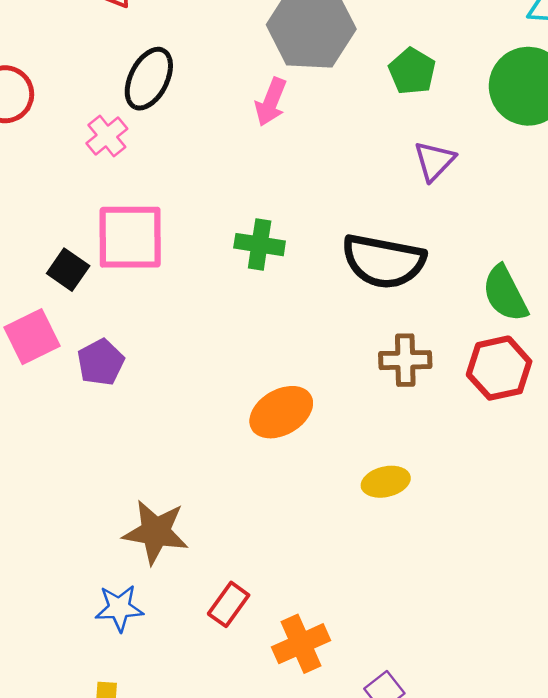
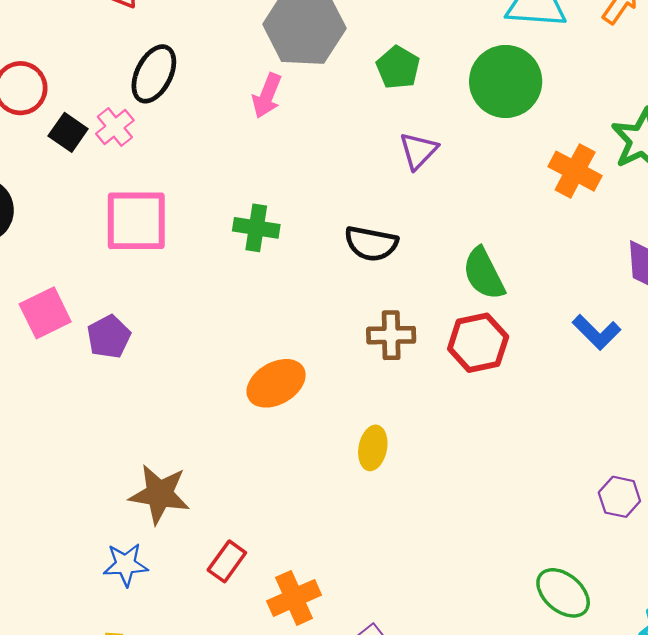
black semicircle: (384, 261) -> (371, 244), size x0.7
black square: (68, 270) -> (68, 132), moved
yellow ellipse: (386, 482) -> (373, 448), turned -66

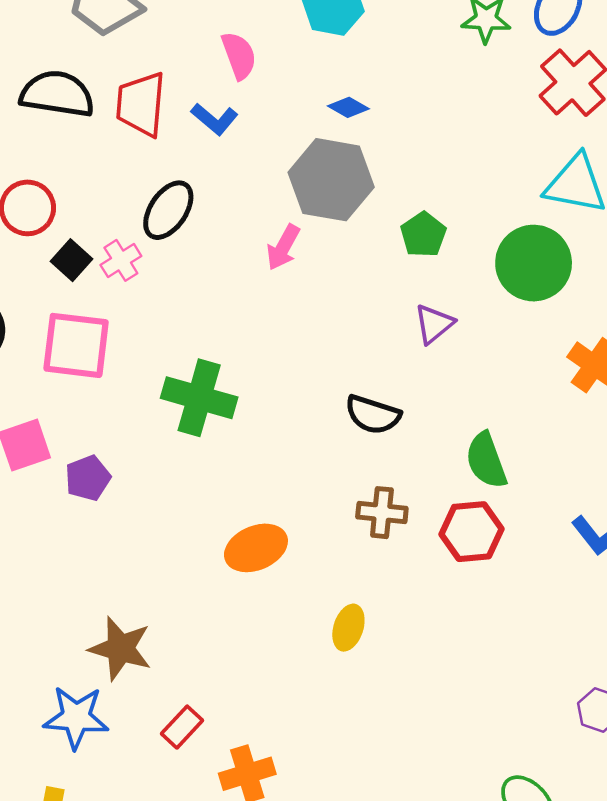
pink square: (136, 221) -> (76, 345), moved
green cross: (256, 228) -> (199, 398), moved, size x1.5
blue star: (126, 565) -> (76, 717), size x1.4

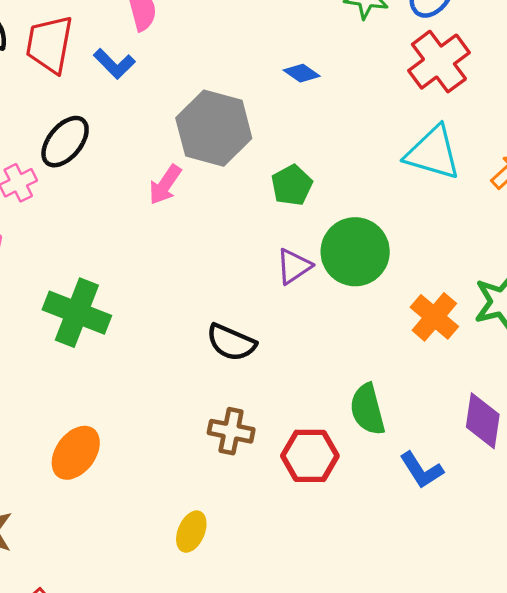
blue diamond: (348, 107) -> (302, 73), moved
green circle: (534, 263) -> (355, 252), moved
green semicircle: (486, 460) -> (367, 409), moved
orange ellipse: (256, 548) -> (76, 453), moved, turned -36

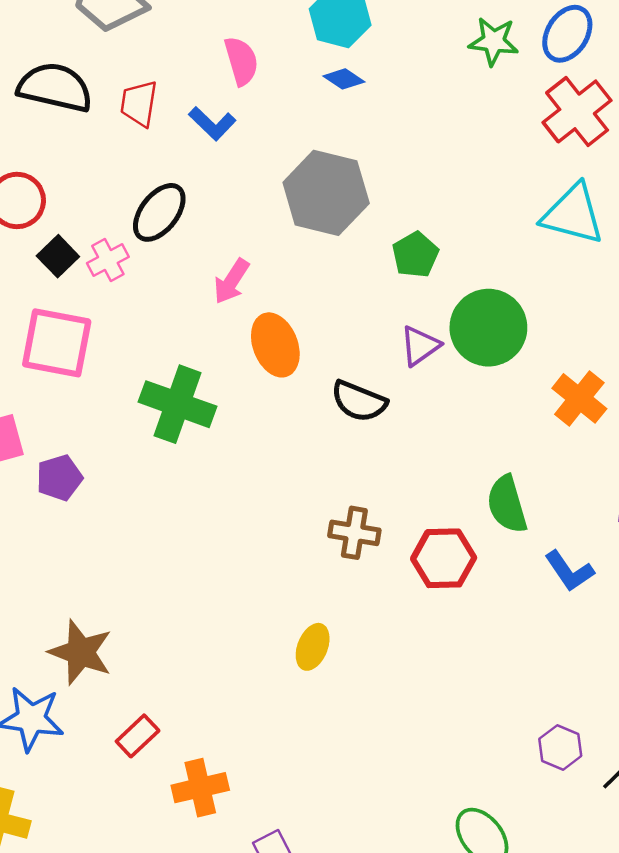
red trapezoid: (49, 44) -> (139, 103), size x0.7
blue diamond: (302, 73) -> (344, 79), moved
pink arrow: (165, 185) -> (231, 281), moved
black semicircle: (231, 342) -> (359, 401), moved
orange ellipse: (76, 453) -> (275, 345), moved, turned -56

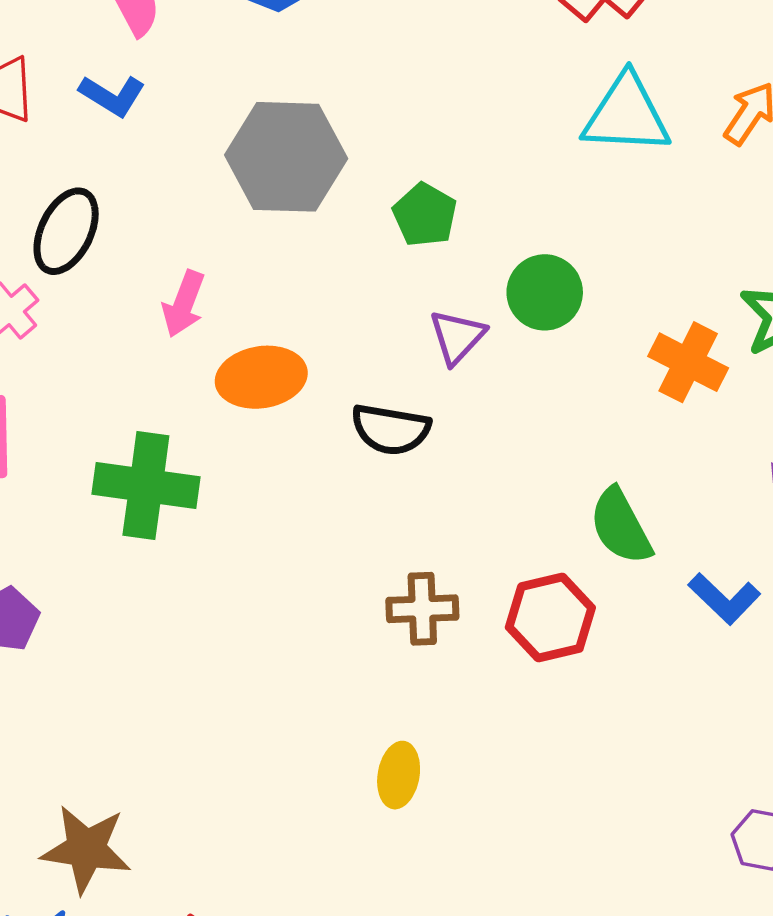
green circle: (488, 328) -> (545, 292), size x0.7
orange ellipse: (275, 345) -> (261, 377), turned -66

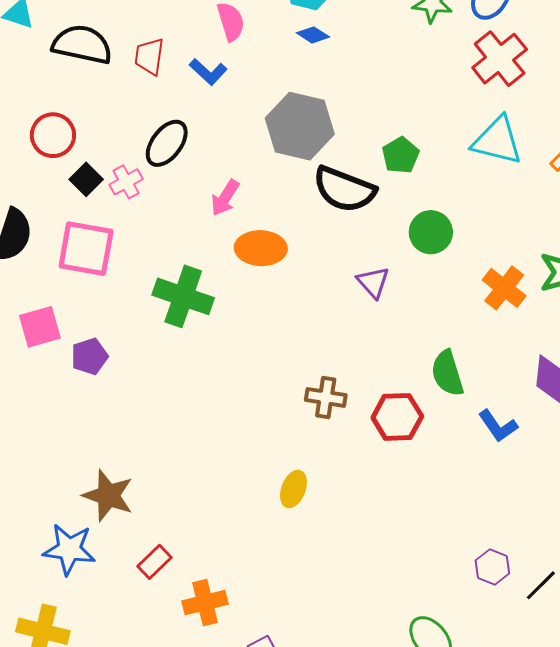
green pentagon: (425, 215) -> (401, 155), moved
purple triangle: (457, 337) -> (373, 282), moved, turned -36
black semicircle: (391, 429) -> (344, 189), moved, size x1.4

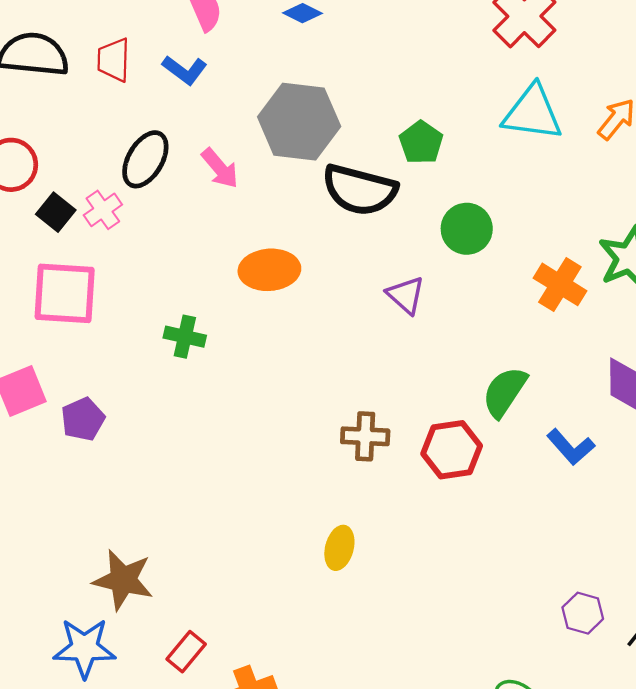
pink arrow: (225, 198) -> (220, 168), moved, turned -66
green cross: (183, 296) -> (185, 337), size x0.6
green semicircle: (447, 373) -> (505, 392), turned 57

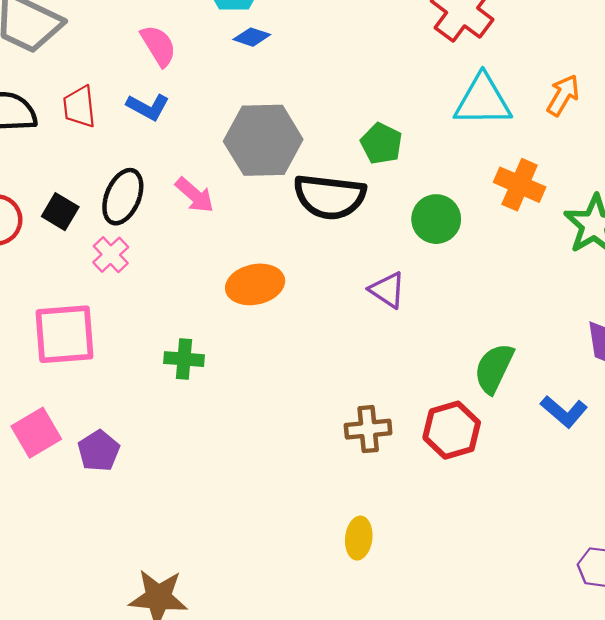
pink cross: (103, 210) -> (111, 255), moved
black square: (56, 212) -> (60, 212), moved
orange cross: (560, 284) -> (520, 185), moved

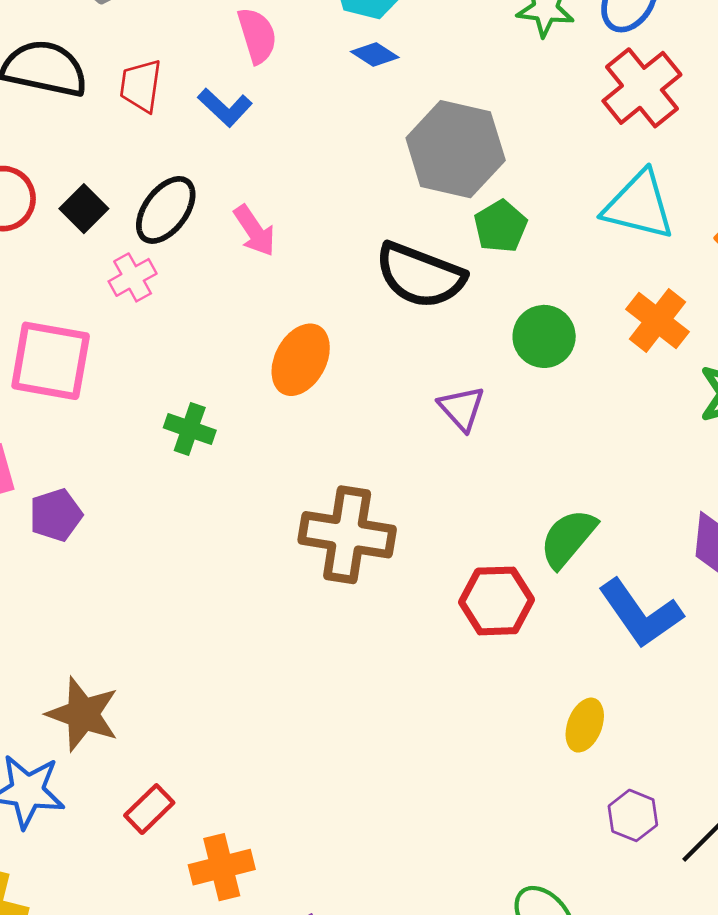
gray hexagon: (263, 140) -> (456, 149), moved
orange ellipse: (255, 284) -> (301, 360), turned -64
blue L-shape: (564, 412) -> (640, 614), size x1.5
brown cross: (368, 429) -> (347, 535), moved, size x1.6
yellow ellipse: (359, 538) -> (585, 725), moved

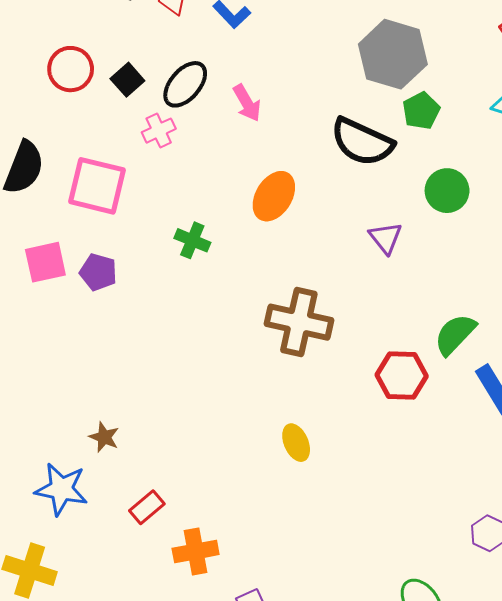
purple pentagon: (56, 515) -> (98, 272), moved, turned 30
brown star: (83, 714) -> (104, 437), size x0.6
yellow ellipse: (585, 725) -> (296, 443), moved, turned -48

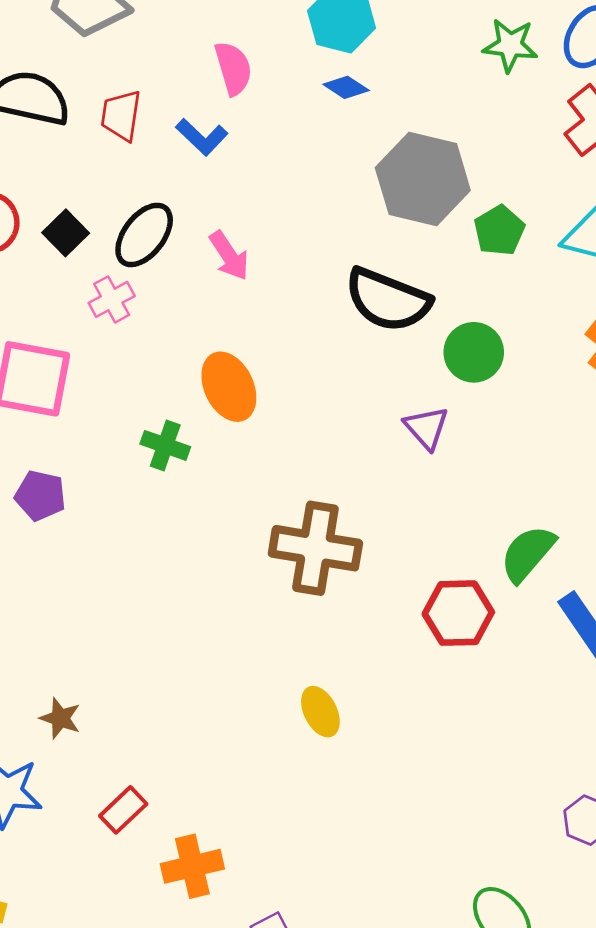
green pentagon: (421, 111) -> (499, 231), moved
green circle: (447, 191) -> (474, 352), moved
orange ellipse: (274, 196) -> (229, 387), moved, turned -54

